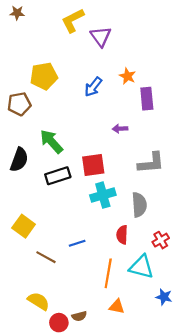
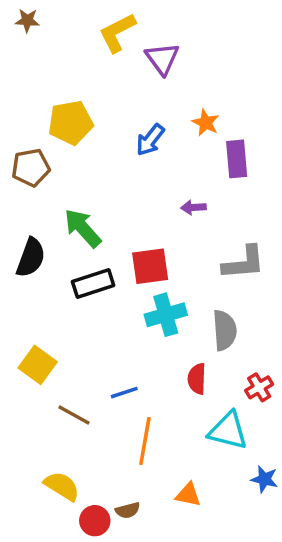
orange line: (108, 273) -> (145, 441), moved

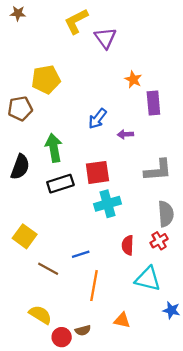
blue arrow: (150, 140) -> (97, 119), moved
green arrow: (83, 228) -> (54, 148), turned 32
gray semicircle: (225, 330) -> (166, 214), moved
red cross: (259, 387) -> (159, 241), moved

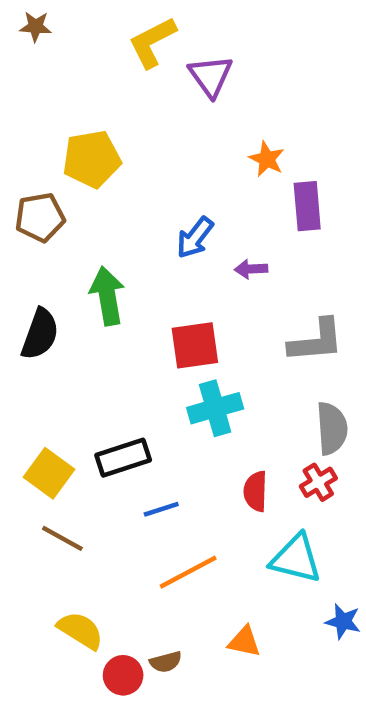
black rectangle: (60, 184) -> (123, 458), moved
brown line: (48, 269) -> (62, 538), moved
orange line: (94, 286) -> (188, 572), turned 52

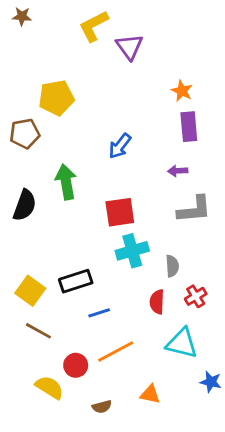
orange star: (267, 159) -> (182, 91), moved
purple arrow: (251, 269) -> (178, 171), moved
gray semicircle: (332, 428) -> (172, 266), moved, size x0.7
red circle: (123, 675) -> (76, 365), moved

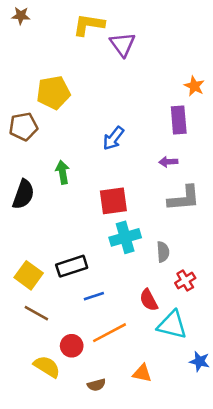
yellow L-shape: (94, 26) -> (89, 25), turned 36
orange star: (182, 91) -> (194, 86), moved
green arrow: (66, 182) -> (63, 172), size x0.7
red semicircle: (157, 302) -> (149, 300), moved, turned -30

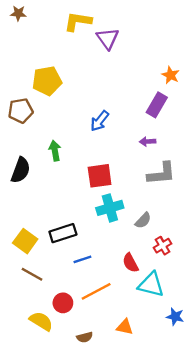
purple rectangle: (179, 120) -> (157, 105), turned 35
gray semicircle: (163, 252) -> (143, 220), turned 48

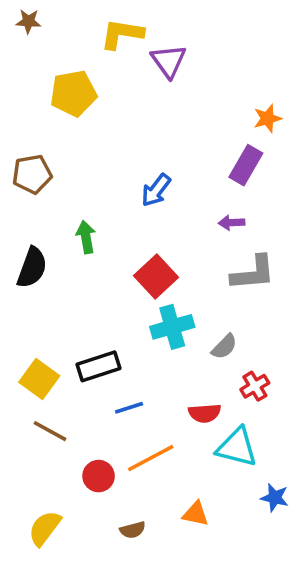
orange star: (171, 75) -> (267, 118), turned 30
yellow pentagon: (47, 81) -> (73, 93), moved
red square: (100, 176) -> (156, 277), turned -35
red semicircle: (130, 263) -> (205, 413), turned -66
yellow semicircle: (41, 321) -> (45, 528), moved, turned -85

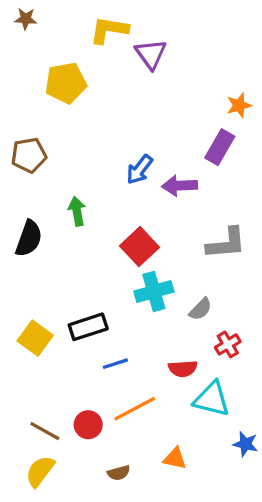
purple arrow: (232, 223) -> (180, 186), moved, size x1.5
brown line: (50, 431) -> (45, 431), moved

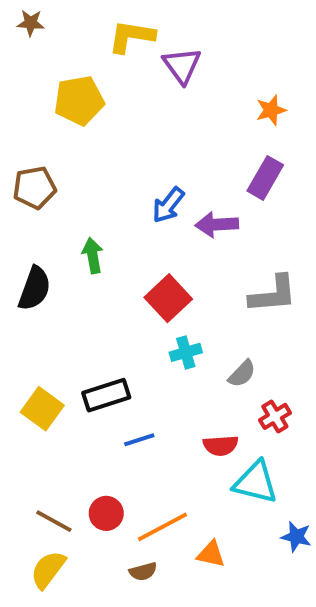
orange star: (239, 105) -> (271, 110), moved
cyan cross: (154, 292) -> (186, 352), size x0.7
orange line: (135, 409) -> (162, 527), moved

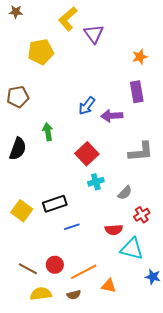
yellow L-shape: (131, 36) -> (68, 19), turned -50
purple rectangle: (265, 178) -> (137, 92), turned -40
yellow semicircle: (48, 570) -> (41, 294), moved, turned 45

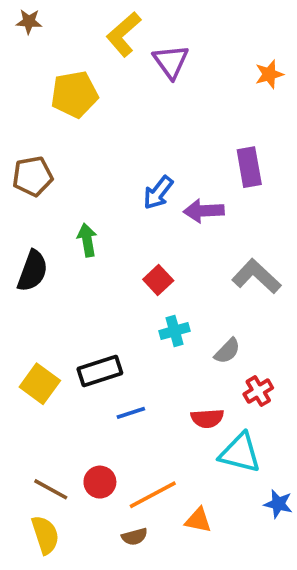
orange star: (140, 57) -> (269, 74), moved
gray L-shape: (141, 152) -> (256, 276), turned -132
red square: (87, 154) -> (158, 280), size x0.7
yellow semicircle: (41, 294) -> (45, 535), moved, turned 80

